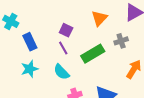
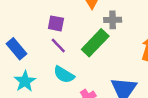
gray cross: (121, 41) -> (113, 20), moved, turned 32

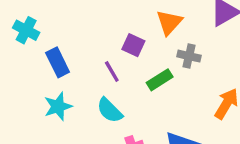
purple square: (56, 23) -> (133, 45), moved
green rectangle: (95, 43) -> (160, 80), size x0.7

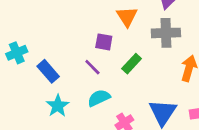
cyan cross: (26, 30) -> (17, 53), turned -36
gray cross: (189, 56) -> (166, 33), moved, size x1.5
cyan semicircle: (110, 110) -> (99, 98), turned 125

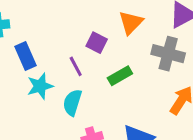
cyan semicircle: (99, 98) -> (72, 103), turned -65
cyan star: (58, 106) -> (40, 86), moved

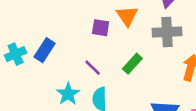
purple square: (97, 43) -> (101, 28), moved
blue rectangle: (25, 56) -> (45, 50), moved, turned 75

